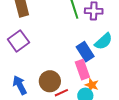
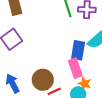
blue rectangle: (85, 52) -> (78, 50), turned 42

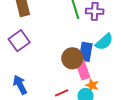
brown circle: (43, 80) -> (72, 58), moved

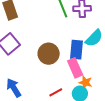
brown circle: (72, 58) -> (49, 54), moved

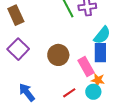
blue rectangle: (76, 50) -> (100, 53), moved

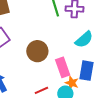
blue rectangle: (100, 53) -> (86, 71), moved

